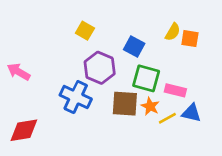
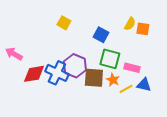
purple hexagon: (100, 68) -> (75, 66), moved
red diamond: (24, 130) -> (34, 74), moved

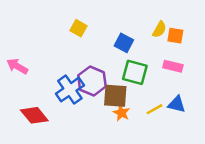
pink rectangle: (132, 68) -> (173, 66), moved
blue cross: (57, 73) -> (70, 90), turned 30
red diamond: (34, 74) -> (34, 115), moved, turned 60
orange star: (113, 80) -> (121, 113), moved

